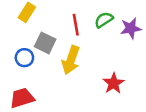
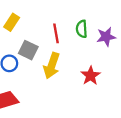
green semicircle: (104, 20) -> (82, 29), turned -60
red star: (114, 83) -> (91, 76), moved

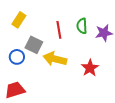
yellow arrow: (52, 66) -> (55, 59), turned 85

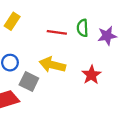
red line: (59, 30) -> (57, 32), turned -72
gray square: (34, 45) -> (29, 82), moved

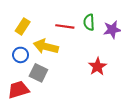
yellow rectangle: (12, 21) -> (23, 26), moved
yellow arrow: (52, 65) -> (46, 46), moved

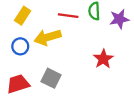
yellow arrow: (46, 46) -> (48, 37), turned -30
gray square: (38, 73) -> (51, 78), moved

